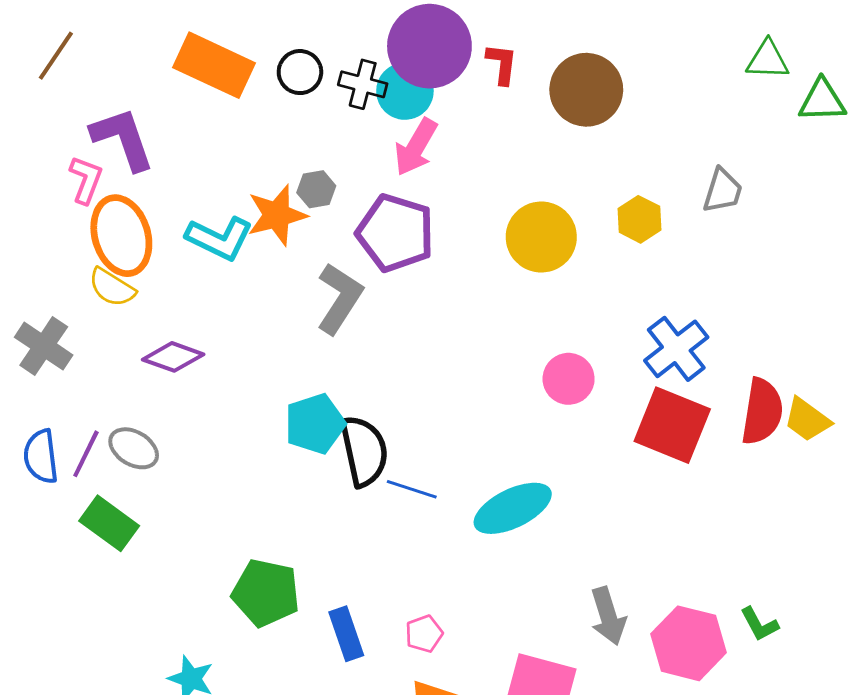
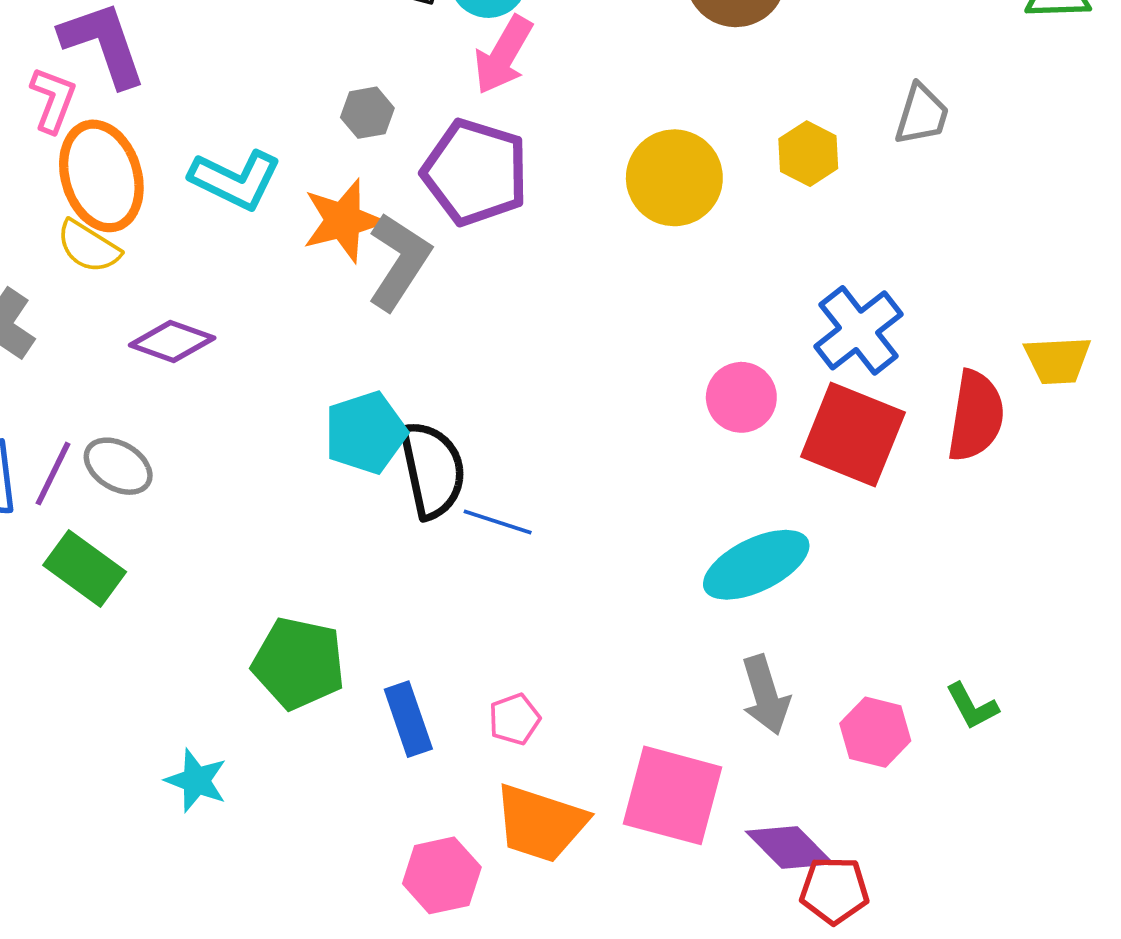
orange star: (277, 215) -> (343, 221), moved
pink circle: (569, 379) -> (741, 397), moved
yellow trapezoid: (807, 420) -> (1058, 360), moved, turned -39
cyan ellipse: (513, 508) -> (756, 565), moved
pink hexagon: (689, 643) -> (875, 732), size x0.7

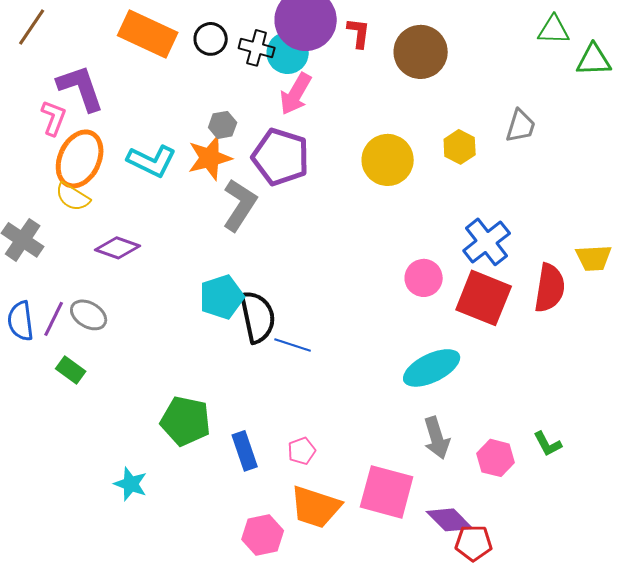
orange ellipse: (101, 176) -> (80, 159), turned 42
orange star: (343, 221) -> (210, 158), moved
green rectangle: (85, 568) -> (71, 370), size x0.7

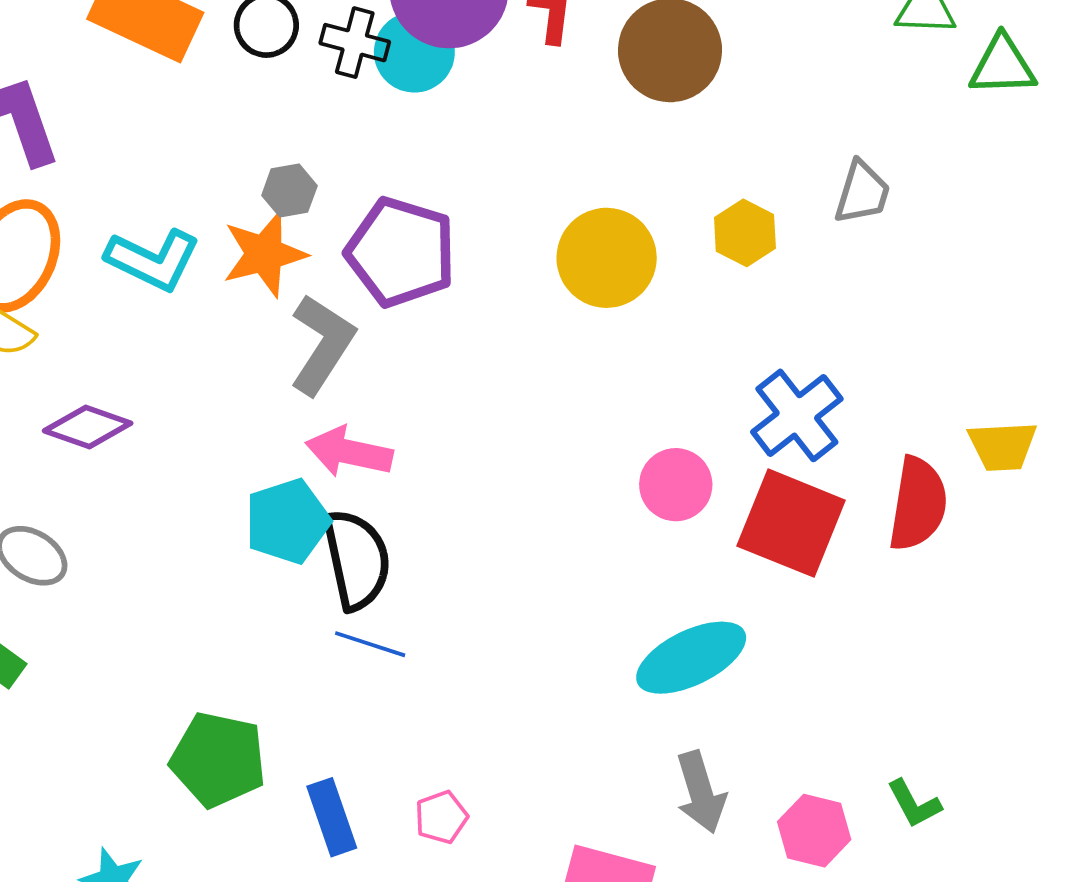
pink arrow: (296, 94) -> (349, 452), moved, turned 72
blue line: (293, 345) -> (370, 644), moved

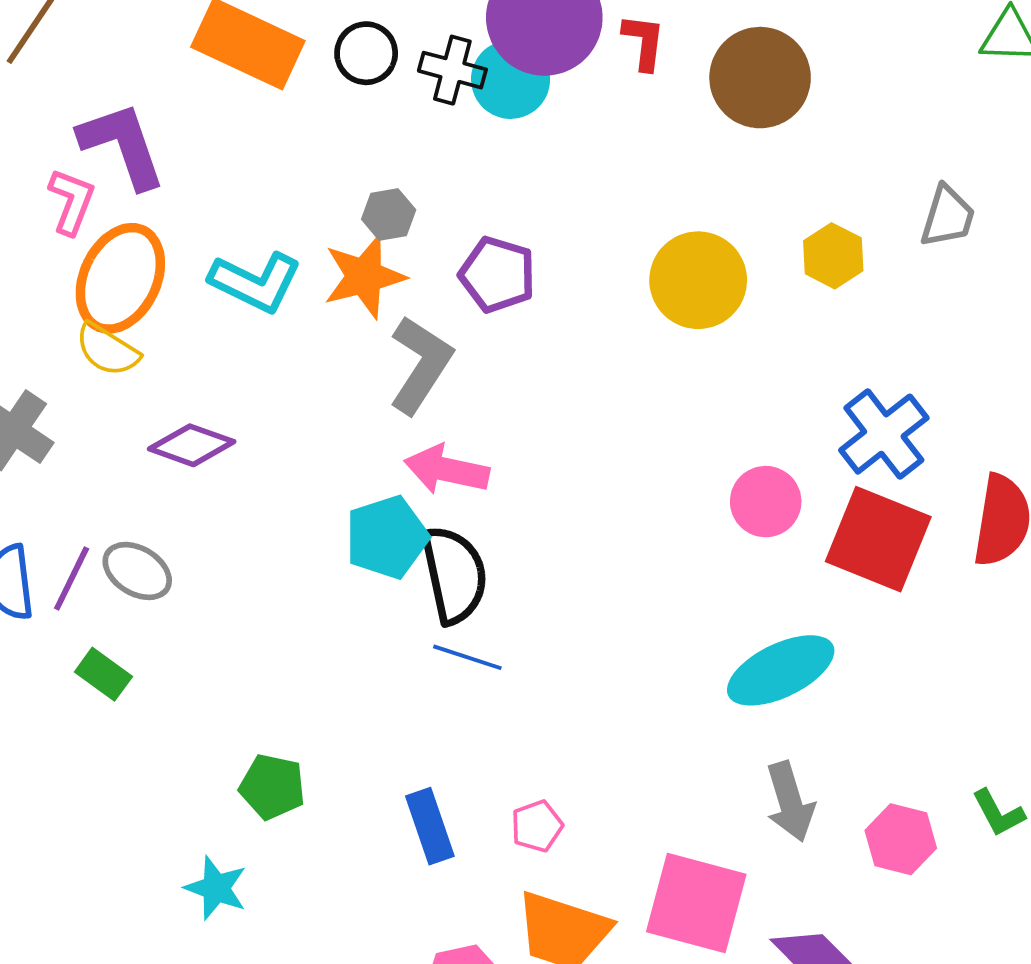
purple pentagon: (401, 252) -> (497, 275), size x0.7
green pentagon: (218, 760) -> (272, 787), moved, size x0.7

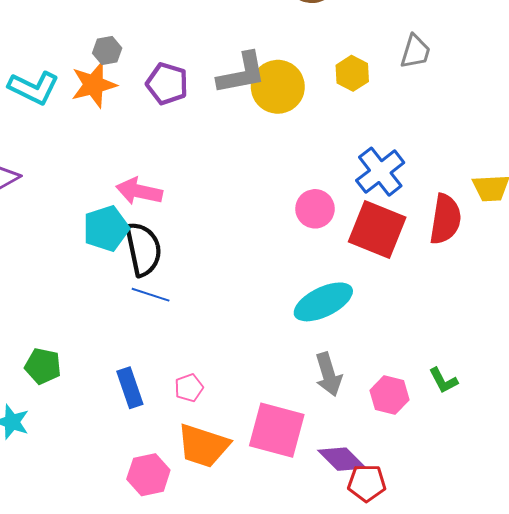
gray L-shape: (420, 365) -> (242, 73), moved, turned 46

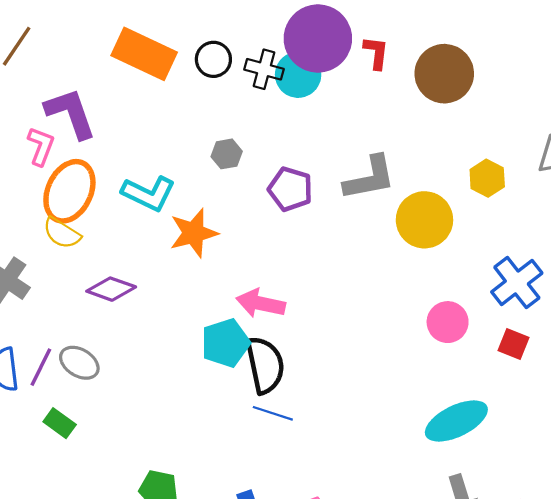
orange star: (94, 85) -> (194, 233), moved
yellow circle: (278, 87) -> (424, 220), moved
red square: (377, 230) -> (514, 344), size x0.5

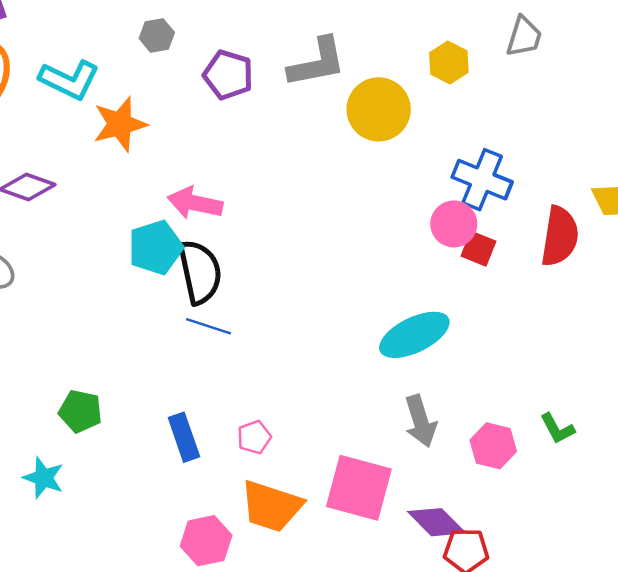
blue cross: (517, 282) -> (482, 180), turned -30
pink circle: (448, 322) -> (454, 224), moved

